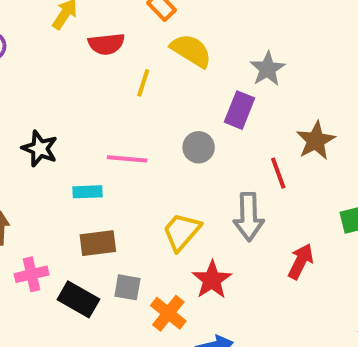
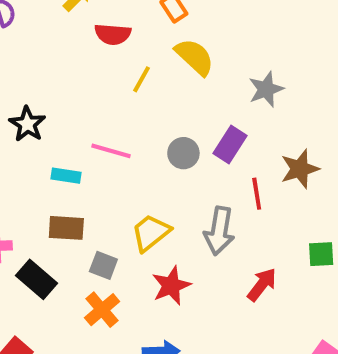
purple rectangle: (239, 110) -> (230, 145), moved
gray square: (127, 287) -> (103, 265), moved
orange cross: (168, 313) -> (102, 310), moved

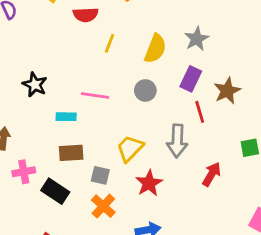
yellow semicircle: (195, 57) -> (155, 49), moved, turned 76
purple rectangle: (230, 145) -> (191, 79), moved

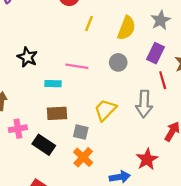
red star: (149, 183) -> (147, 159), moved

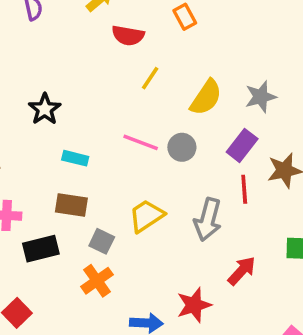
pink line: (77, 66) -> (141, 142), moved
black rectangle: (44, 145) -> (41, 249), turned -60

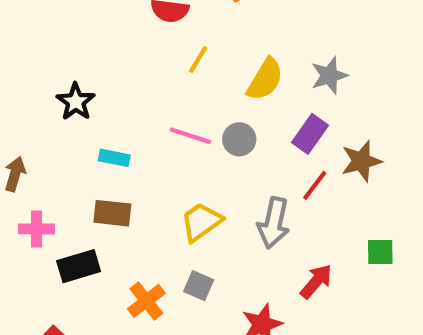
red line: (244, 189) -> (315, 185), turned 44
gray square: (102, 241) -> (199, 286), moved

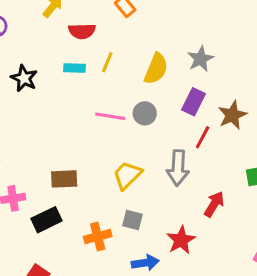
black star: (76, 102) -> (24, 78), moved
cyan rectangle: (114, 158) -> (75, 68), moved
orange cross: (146, 301) -> (98, 237), turned 32

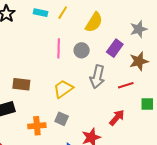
gray star: (200, 59) -> (139, 29), moved
pink line: (110, 116) -> (59, 48), turned 72
red line: (203, 137) -> (126, 85), moved, turned 35
gray arrow: (178, 168) -> (97, 77), moved

